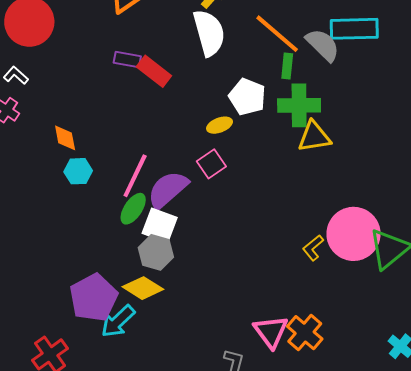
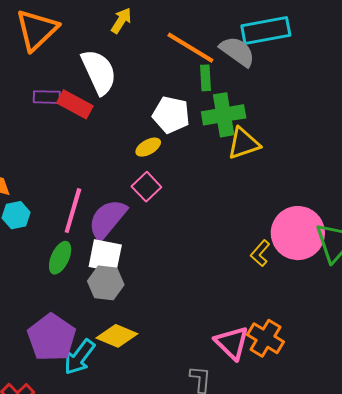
white semicircle: (209, 33) -> (99, 72), moved
green ellipse: (133, 209) -> (60, 258), moved
yellow diamond: (143, 288) -> (117, 336), moved

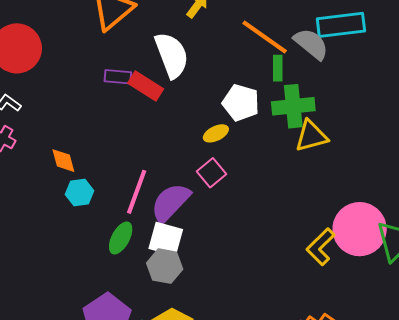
yellow L-shape: (260, 253) -> (321, 247), size x1.4

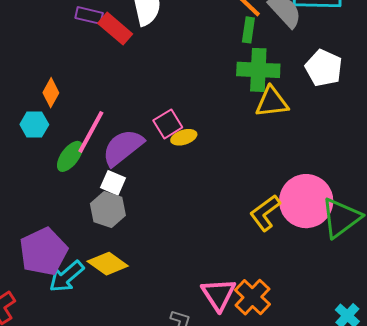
white pentagon: (241, 103) -> (324, 68), moved
yellow ellipse: (216, 133) -> (184, 137), moved
orange diamond: (63, 161) -> (51, 93), moved, turned 36
green ellipse: (121, 238) -> (70, 156), moved
white square: (166, 239) -> (113, 183), size x0.7

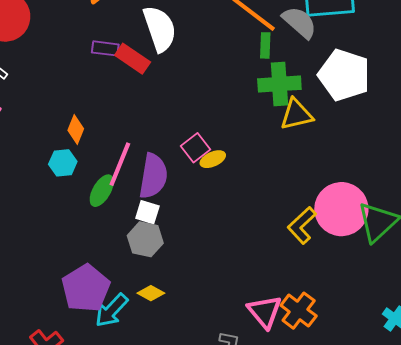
white pentagon: (324, 68) -> (344, 75), size x1.4
purple semicircle: (123, 147) -> (153, 176), turned 144
yellow diamond: (108, 264) -> (151, 293), size x0.7

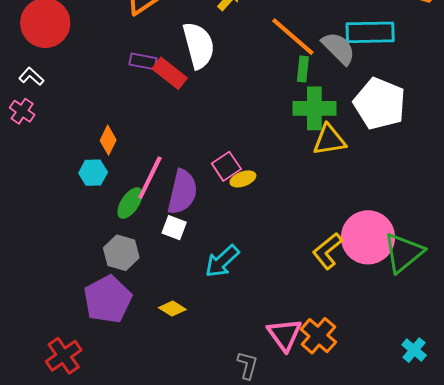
gray hexagon: (145, 239) -> (121, 253), moved
cyan arrow: (111, 310) -> (222, 261), moved

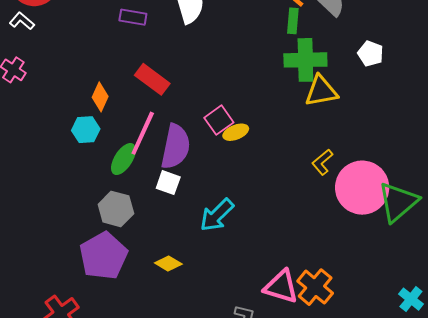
red rectangle: (170, 73) -> (152, 79), moved
white L-shape: (31, 76) -> (22, 21), moved
white pentagon: (380, 104) -> (371, 54), size x0.5
yellow L-shape: (327, 251) -> (322, 162), moved, size x0.7
pink triangle: (285, 334) -> (281, 287), turned -36

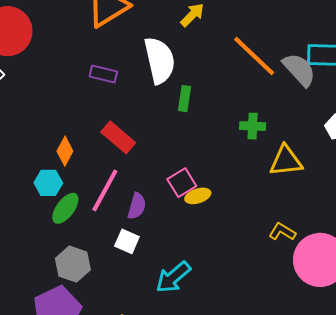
green rectangle: (293, 21) -> (185, 99), moved
green cross: (305, 60) -> (253, 126), moved, size x0.6
purple semicircle: (176, 147) -> (137, 206), size x0.6
green ellipse: (123, 159) -> (65, 208), moved
yellow L-shape: (322, 162) -> (282, 232), turned 68

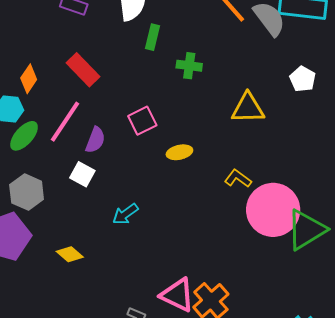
green cross: (253, 126) -> (189, 66), moved
yellow ellipse: (198, 196) -> (179, 152), moved
cyan arrow: (173, 277) -> (125, 214), size x0.7

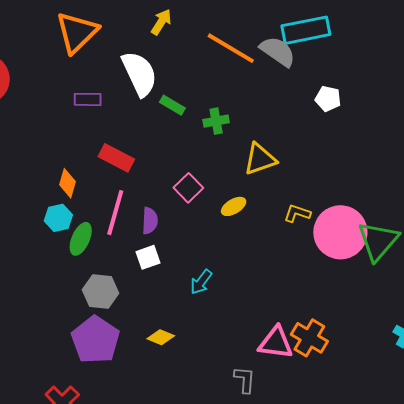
green rectangle: (153, 37) -> (172, 105), turned -55
yellow triangle: (248, 108) -> (260, 159), moved
white square: (82, 174) -> (148, 257), turned -30

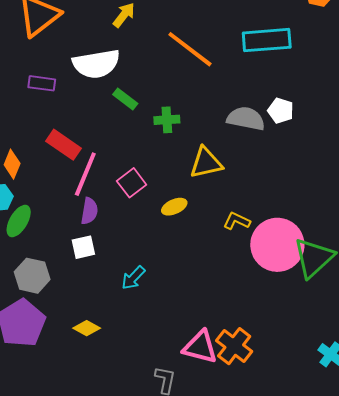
gray semicircle: (278, 51) -> (246, 119), moved, turned -30
white semicircle: (139, 74) -> (96, 64), turned 99
pink line: (115, 213) -> (85, 174), moved

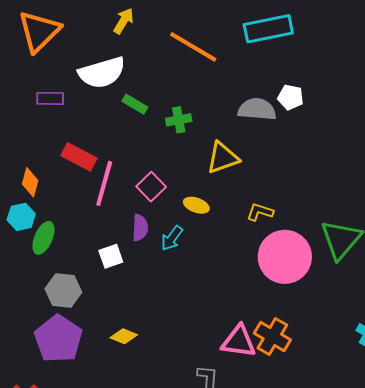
yellow ellipse: (174, 207) -> (196, 205), turned 50
purple semicircle: (89, 211) -> (140, 228), moved
pink circle: (277, 245) -> (285, 257), moved
cyan arrow: (133, 278) -> (172, 238), moved

